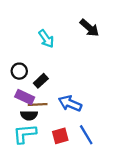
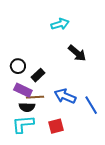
black arrow: (89, 28) -> (77, 53), moved
cyan arrow: (46, 39) -> (60, 24), moved, turned -72
blue line: (86, 135) -> (91, 105), moved

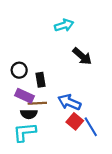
black rectangle: (38, 75) -> (41, 80), turned -56
blue line: (91, 105) -> (91, 127), moved
red square: (56, 126) -> (75, 121), moved, turned -35

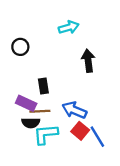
black arrow: (82, 56) -> (88, 61), turned -138
black circle: (19, 70) -> (20, 47), moved
cyan L-shape: (24, 132) -> (46, 134), moved

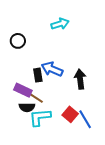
black arrow: (88, 61) -> (80, 79), moved
blue arrow: (74, 110) -> (52, 69), moved
brown line: (40, 111) -> (35, 97), turned 36

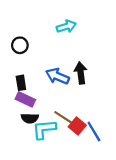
black rectangle: (38, 75) -> (21, 83), moved
black arrow: (80, 79) -> (81, 73), moved
brown line: (35, 97) -> (63, 117), moved

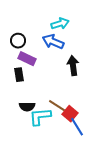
blue arrow: (57, 76) -> (53, 42), moved
purple rectangle: (25, 99) -> (27, 59), moved
blue line: (94, 131) -> (77, 127), moved

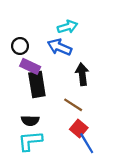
black rectangle: (19, 75) -> (37, 84), moved, size x1.6
brown line: (57, 106) -> (73, 105), moved
cyan L-shape: (40, 117) -> (30, 141), moved

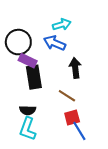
black circle: (20, 46) -> (18, 42), size x1.6
red square: (79, 129) -> (72, 117), turned 35
cyan L-shape: (30, 141) -> (28, 129), turned -65

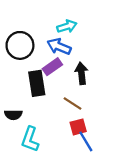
purple rectangle: (28, 61) -> (52, 67), moved, turned -60
black semicircle: (28, 110) -> (13, 115), moved

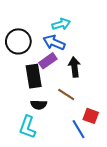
black semicircle: (13, 115) -> (39, 105), moved
red square: (78, 127) -> (91, 116), moved, turned 35

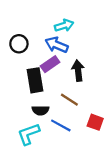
black circle: (18, 41) -> (19, 44), size x0.7
cyan L-shape: (27, 127) -> (29, 134), turned 50
blue line: (78, 129) -> (61, 125), moved, turned -30

